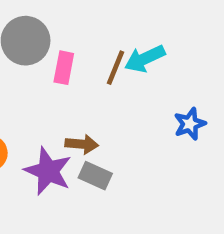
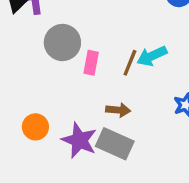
brown arrow: (82, 144) -> (118, 110), moved
gray rectangle: (95, 176) -> (115, 144), size x1.5

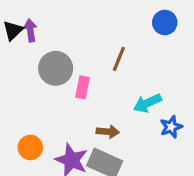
cyan arrow: (152, 56) -> (147, 103), moved
brown line: (130, 63) -> (119, 59), moved

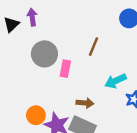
purple arrow: (30, 30) -> (32, 17), moved
orange circle: (30, 147) -> (36, 115), moved

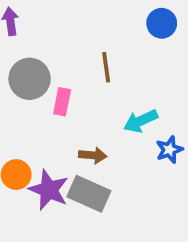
brown line: (93, 47) -> (106, 67), turned -30

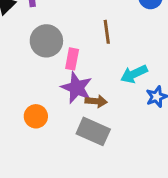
purple star: (49, 190) -> (77, 88), moved

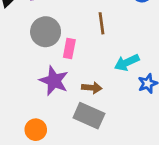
purple star: (77, 88) -> (54, 81), moved
orange circle: (36, 116) -> (36, 130), moved

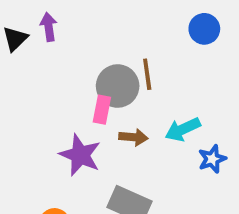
gray circle: (46, 32) -> (118, 86), moved
brown arrow: (92, 88) -> (133, 137), moved

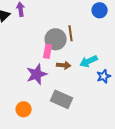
purple star: (80, 155) -> (37, 74), turned 30

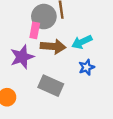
brown arrow: (64, 65) -> (53, 46), size x1.5
blue star: (104, 76) -> (87, 67), moved

